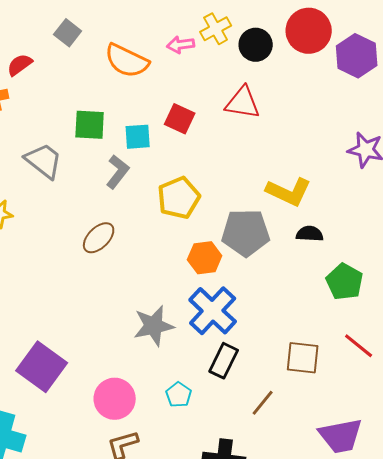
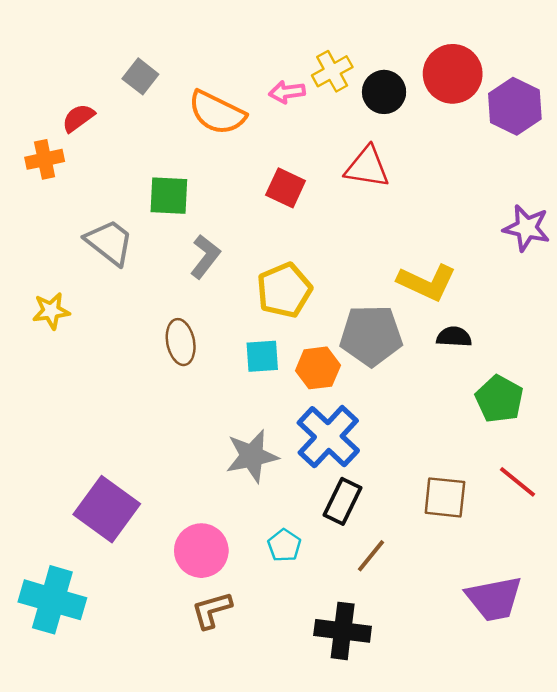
cyan square: (138, 137) -> (262, 356), moved
brown ellipse: (99, 238) -> (181, 342), turned -56
brown line: (263, 403) -> (371, 556), moved

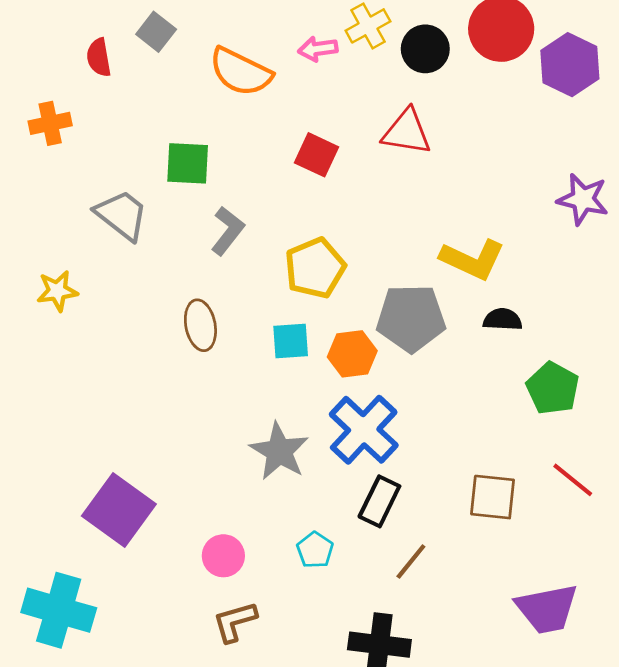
red semicircle: (78, 118) -> (99, 57), moved, turned -64
gray star: (252, 456) -> (279, 451), turned -30
pink circle: (201, 551) -> (223, 556), size x0.7

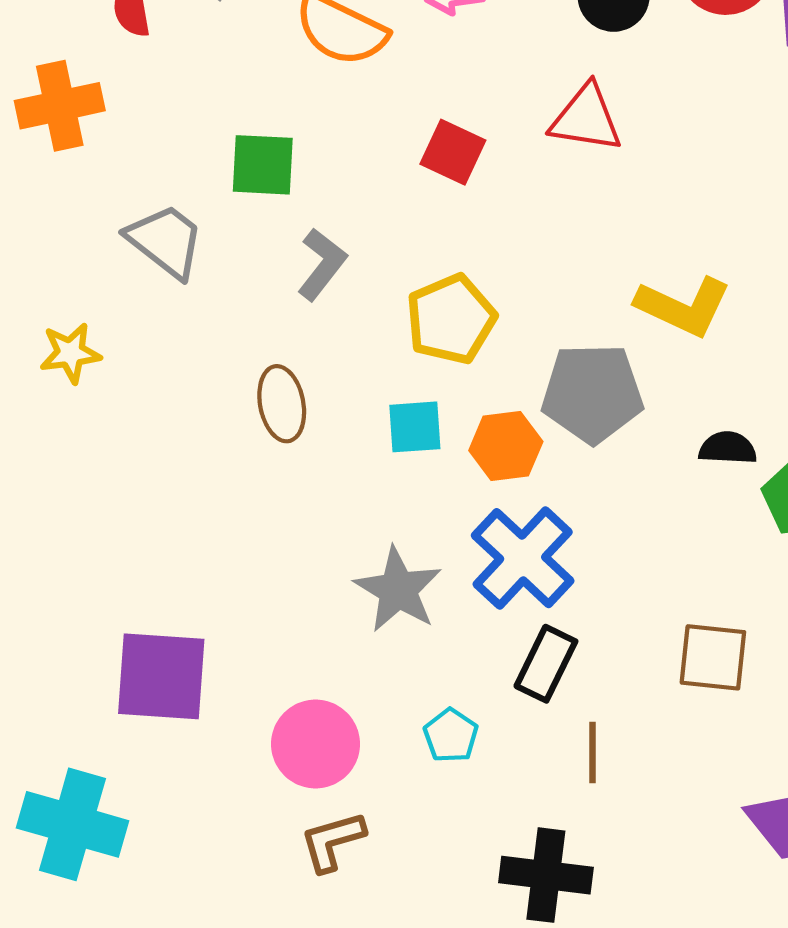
orange cross: (50, 123) -> (60, 106), size x1.4
black semicircle: (503, 320) -> (728, 448), moved
purple square: (119, 510) -> (161, 676), turned -32
pink circle: (223, 556) -> (316, 744), size x1.4
brown line: (411, 562) -> (592, 752), turned -39

